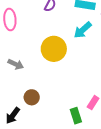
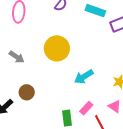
cyan arrow: (83, 30) -> (84, 77), moved

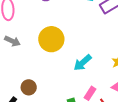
gray arrow: (17, 57) -> (12, 41), moved

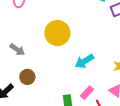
gray arrow: (12, 41) -> (17, 50), moved

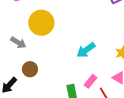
yellow circle: (57, 33) -> (41, 23), moved

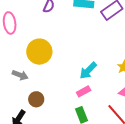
pink rectangle: (90, 81) -> (84, 91), moved, turned 32

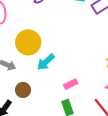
cyan arrow: (88, 71) -> (46, 62), moved

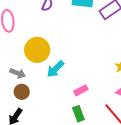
brown circle: (23, 90) -> (22, 92), moved

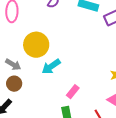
pink rectangle: (81, 90) -> (73, 92), turned -32

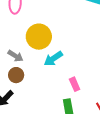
pink rectangle: (73, 92) -> (75, 84), turned -64

